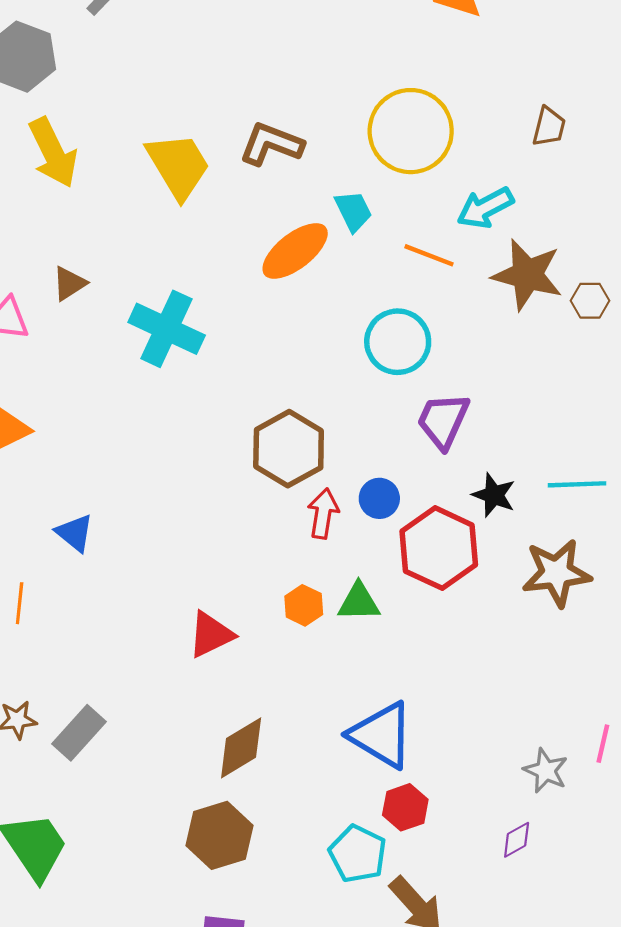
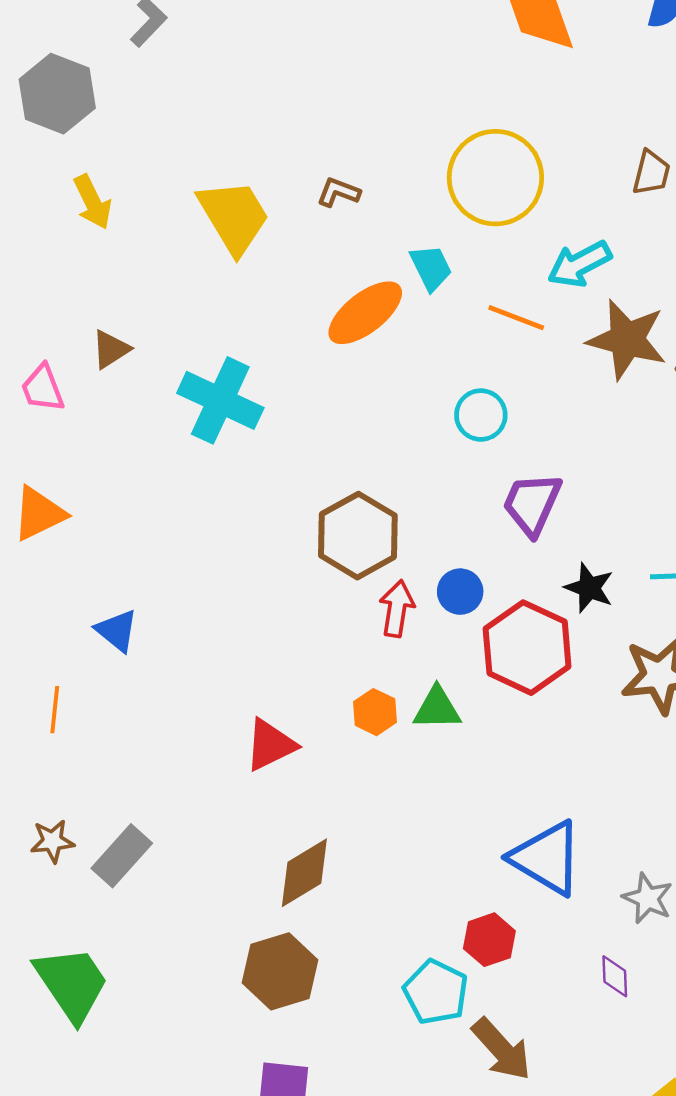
brown L-shape: (271, 144) -> (338, 192), size x0.6
yellow arrow: (53, 153) -> (92, 202), size x0.7
cyan circle: (398, 342) -> (481, 415), size x0.7
blue triangle: (381, 735) -> (547, 858), moved
purple diamond: (517, 840) -> (615, 976), turned -63

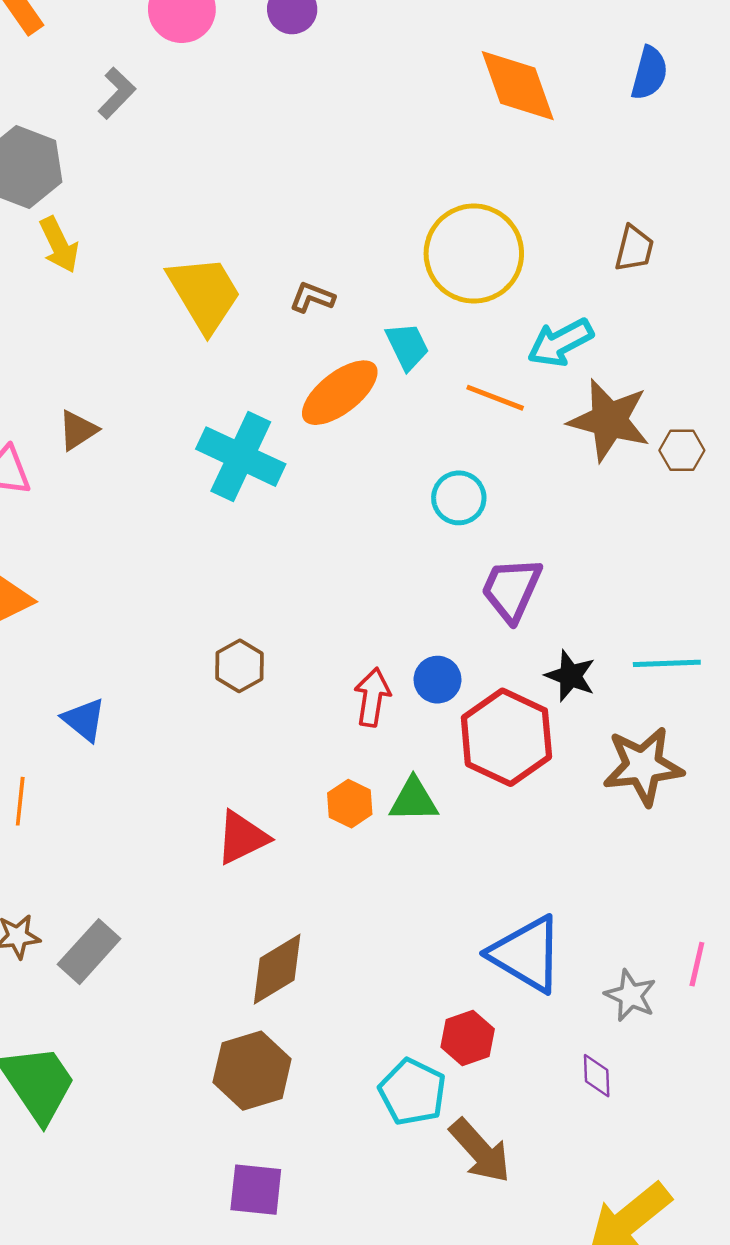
brown L-shape: (338, 192) -> (312, 297), moved
yellow arrow: (92, 202) -> (59, 245), moved
cyan cross: (220, 400) -> (241, 457), moved
brown hexagon: (358, 536) -> (239, 666), moved, size x0.6

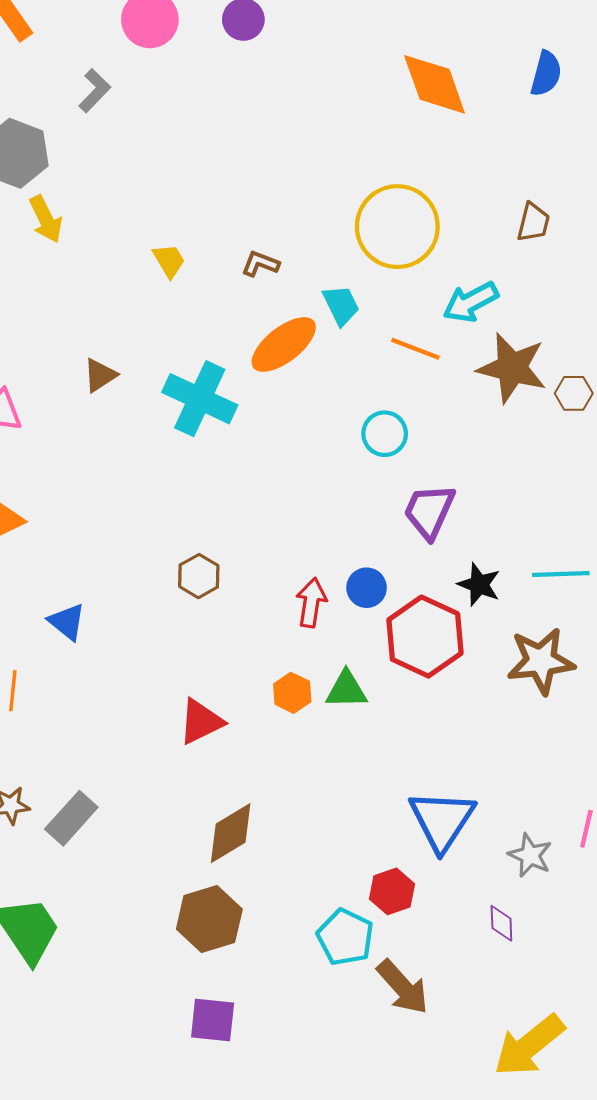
yellow trapezoid: (204, 294) -> (169, 261), size x0.5
brown triangle: (78, 430) -> (100, 375), moved
blue triangle: (526, 954) -> (442, 820), turned 32

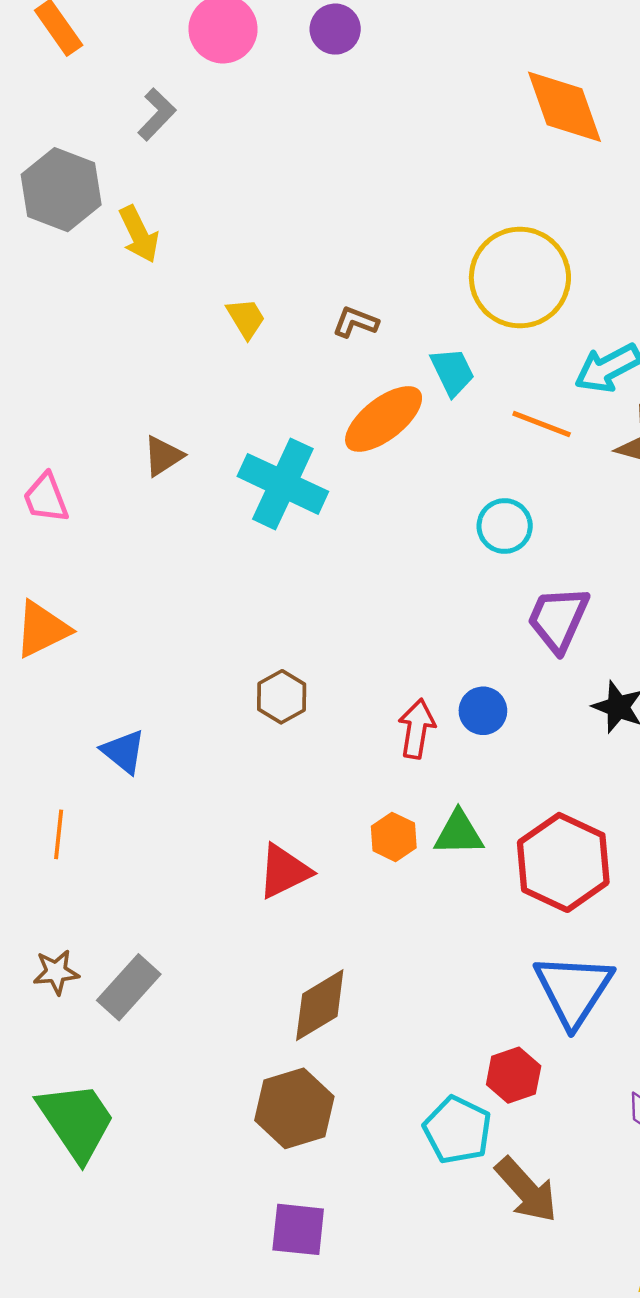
yellow arrow: (46, 219) -> (139, 234), moved
red hexagon: (425, 637) -> (563, 862), moved

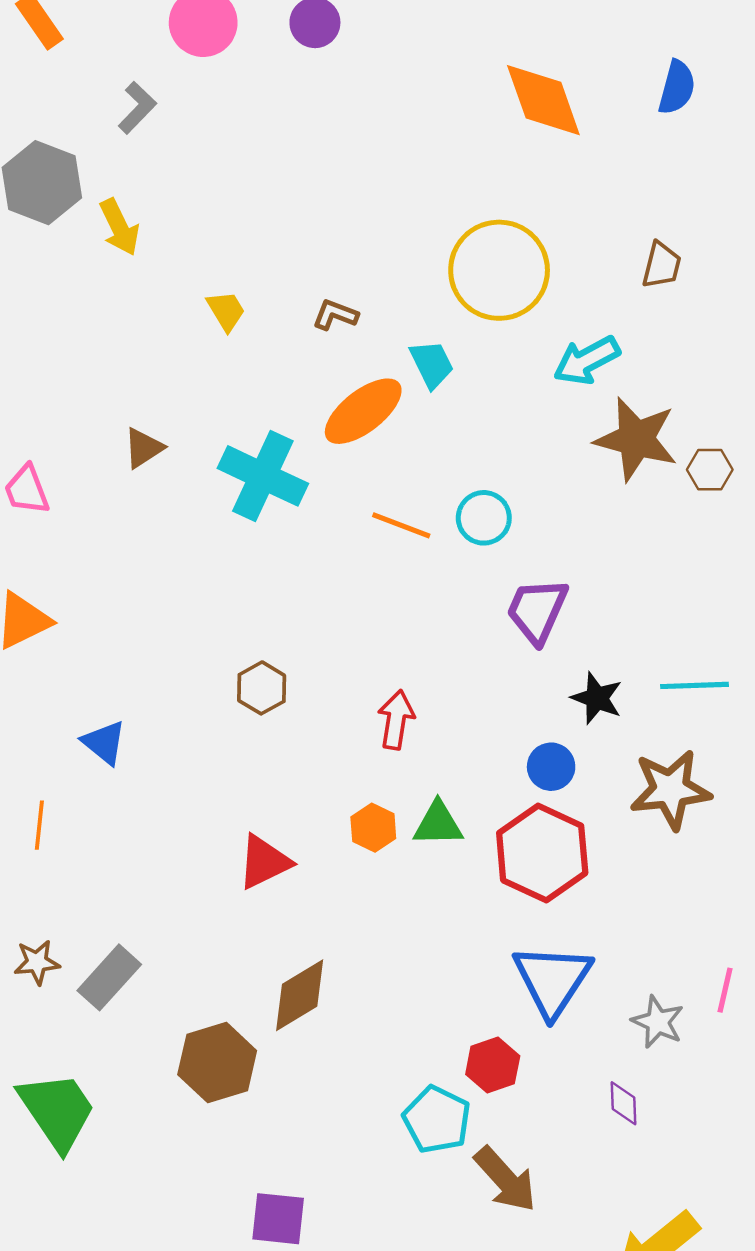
orange line: (542, 424) -> (401, 525), moved
blue circle: (483, 711) -> (551, 767), moved
brown hexagon: (294, 1108) -> (217, 1063), moved

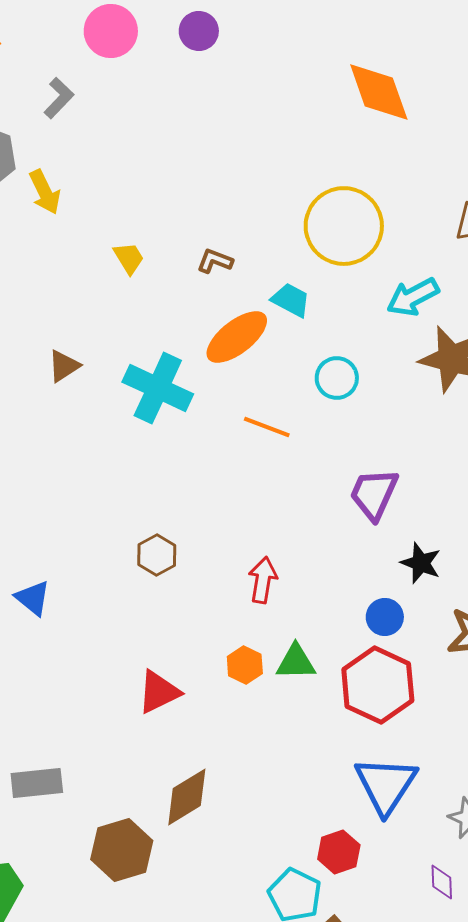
cyan trapezoid: (432, 364) -> (291, 300), turned -36
cyan circle: (484, 518) -> (337, 378), moved
gray rectangle: (109, 977) -> (37, 783), turned 42

